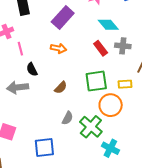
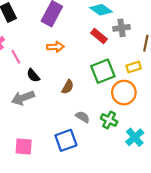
gray semicircle: (67, 118) -> (83, 117), turned -72
green cross: (91, 127) -> (109, 120), size x0.7
blue square: (44, 148) -> (66, 140), moved
cyan cross: (110, 148) -> (135, 137), turned 36

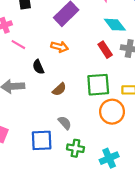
pink line: (16, 57) -> (18, 45), turned -48
black semicircle: (33, 76) -> (38, 67), moved
green cross: (109, 120) -> (75, 148), moved, turned -35

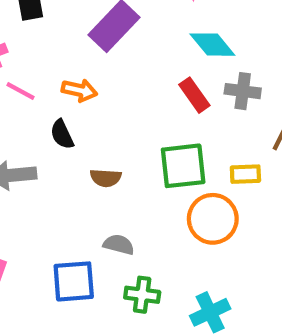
orange arrow: (60, 47) -> (79, 90), moved
brown semicircle: (59, 89) -> (106, 178), turned 48
gray semicircle: (65, 123) -> (119, 244), turned -32

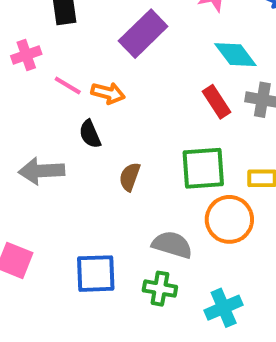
pink line: (21, 91) -> (68, 85), moved
brown semicircle: (106, 178) -> (130, 177), turned 104
gray semicircle: (119, 244) -> (172, 245), moved, size x1.4

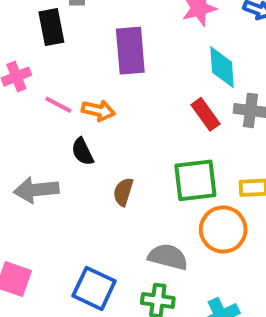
purple rectangle: (143, 34) -> (130, 51), turned -48
cyan diamond: (235, 55) -> (222, 67), turned 36
blue square: (96, 274) -> (94, 288), turned 30

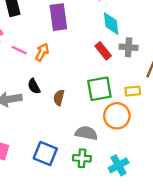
orange arrow: (98, 110) -> (42, 52), turned -72
black semicircle: (82, 152) -> (34, 86), moved

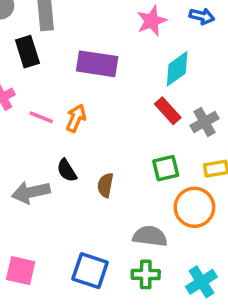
purple rectangle: (58, 17) -> (97, 64), turned -70
cyan diamond: (111, 24) -> (177, 69), turned 65
gray cross: (129, 47) -> (204, 122), moved, turned -30
green square: (99, 89) -> (166, 168), size x0.7

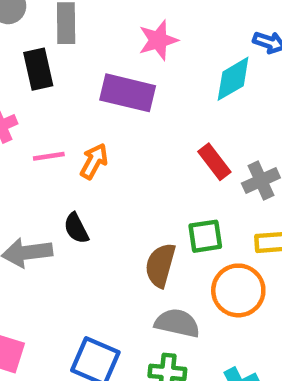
pink star: (152, 21) -> (158, 40), moved
cyan diamond: (177, 69) -> (233, 79), moved
pink line: (41, 117) -> (49, 156), turned -35
brown semicircle: (105, 185) -> (160, 265), moved, size x1.4

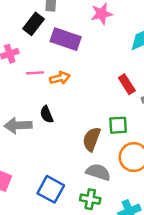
black rectangle: (38, 69) -> (33, 24), turned 45
purple rectangle: (128, 93) -> (66, 39), moved
orange arrow: (94, 161) -> (60, 78), turned 42

